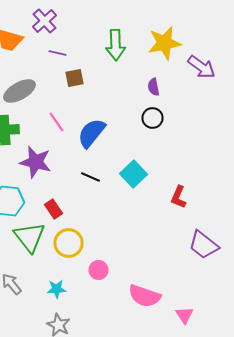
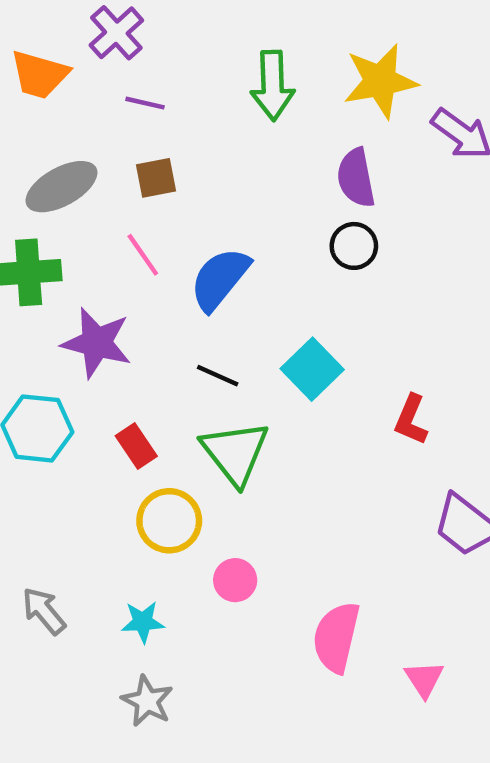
brown square: (74, 78) -> (156, 178), moved
purple semicircle: (154, 87) -> (356, 178), size x1.5
green triangle: (30, 237) -> (235, 453), moved
pink semicircle: (144, 296) -> (336, 637), turned 84

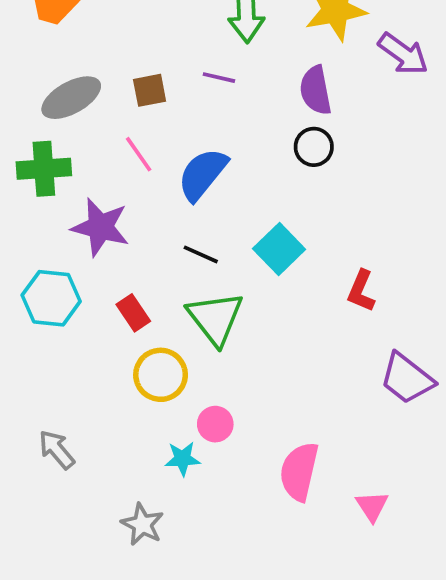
purple line: (145, 103) -> (219, 78), moved
cyan star: (143, 622) -> (182, 459), moved

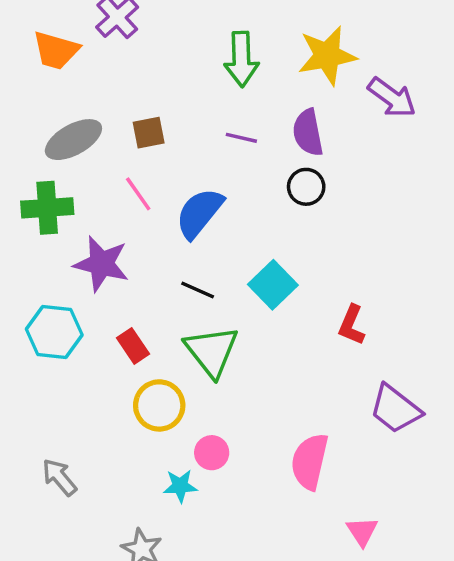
purple line: (219, 78) -> (241, 138), moved
pink semicircle: (299, 471) -> (310, 461), moved

